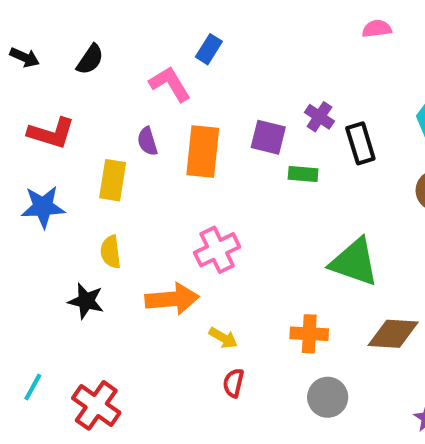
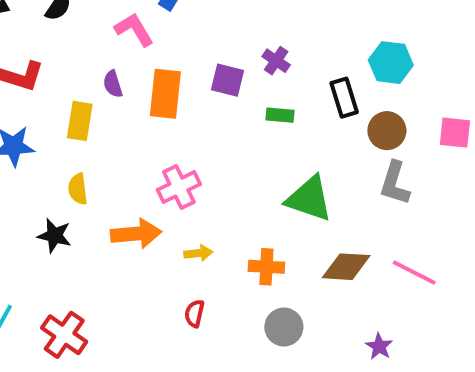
black rectangle: (360, 143) -> (344, 98), moved
green rectangle: (303, 174) -> (280, 115), moved
yellow arrow: (223, 338) -> (198, 253), moved, turned -36

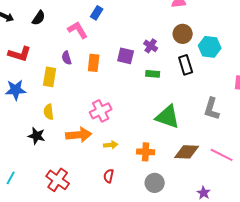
orange rectangle: (165, 94) -> (94, 63), size x0.7
brown circle: (387, 131) -> (183, 34), moved
red cross: (64, 335) -> (58, 180), moved

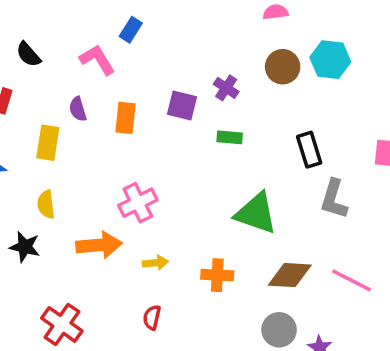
black semicircle: (39, 18) -> (28, 54), moved, turned 105
cyan hexagon: (210, 47) -> (330, 60), moved
black rectangle: (186, 65) -> (309, 150), moved
gray circle: (155, 183) -> (279, 330), moved

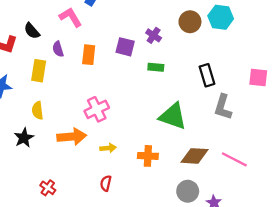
black semicircle: (28, 54) -> (32, 31), moved
black star: (25, 247) -> (24, 138), turned 30
red cross: (62, 324) -> (48, 188), size x0.6

